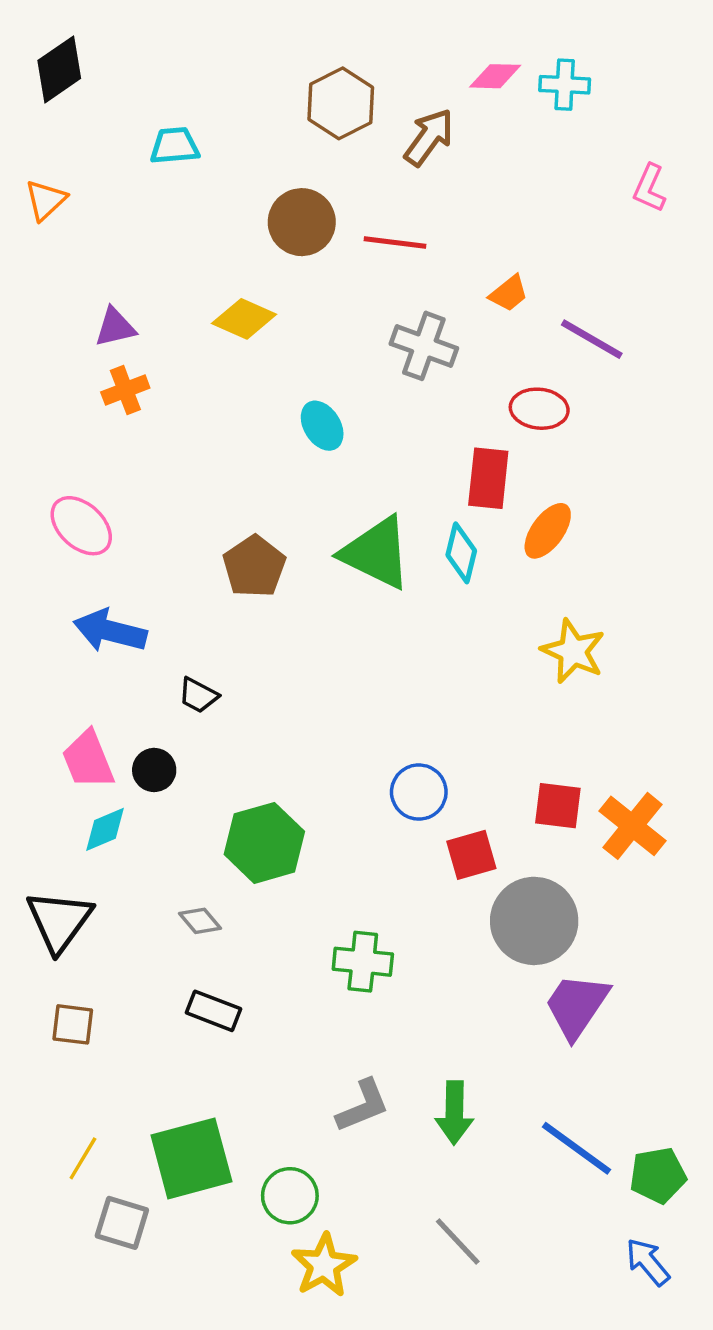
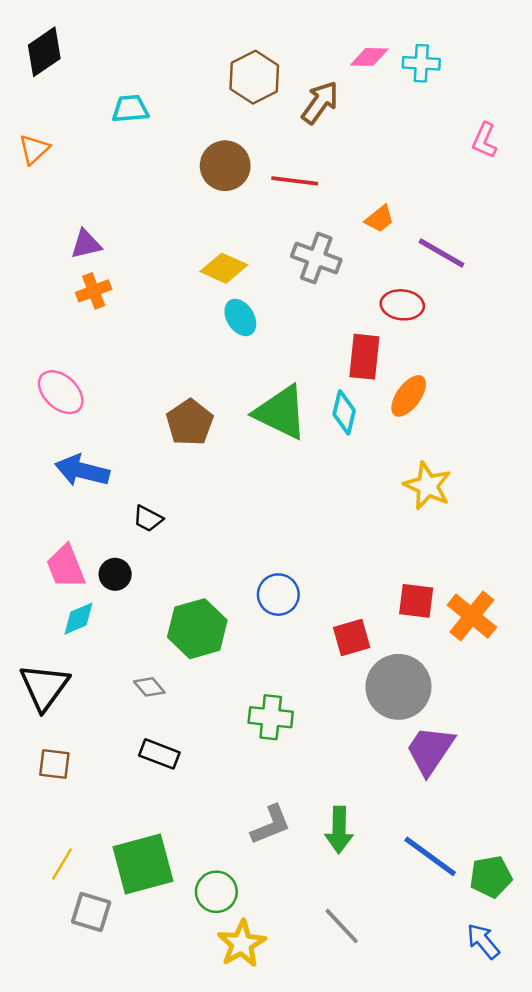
yellow diamond: (244, 319) -> (224, 268), moved
blue circle: (419, 792) -> (278, 595), moved

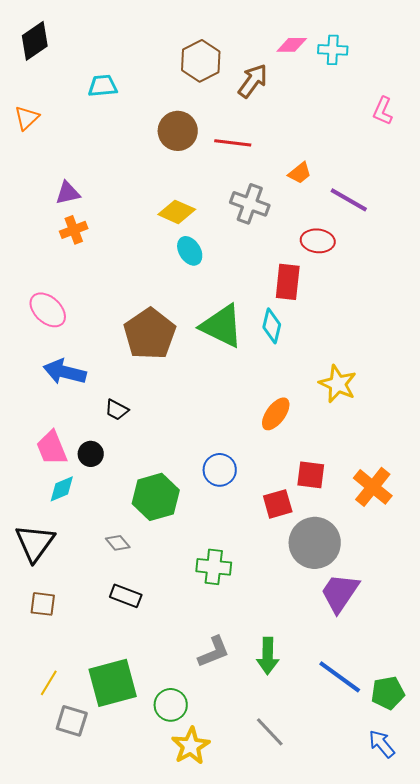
orange ellipse: (409, 396) -> (276, 414), moved
brown pentagon: (190, 422) -> (150, 334), size x1.4
red square: (416, 601) -> (311, 475), moved

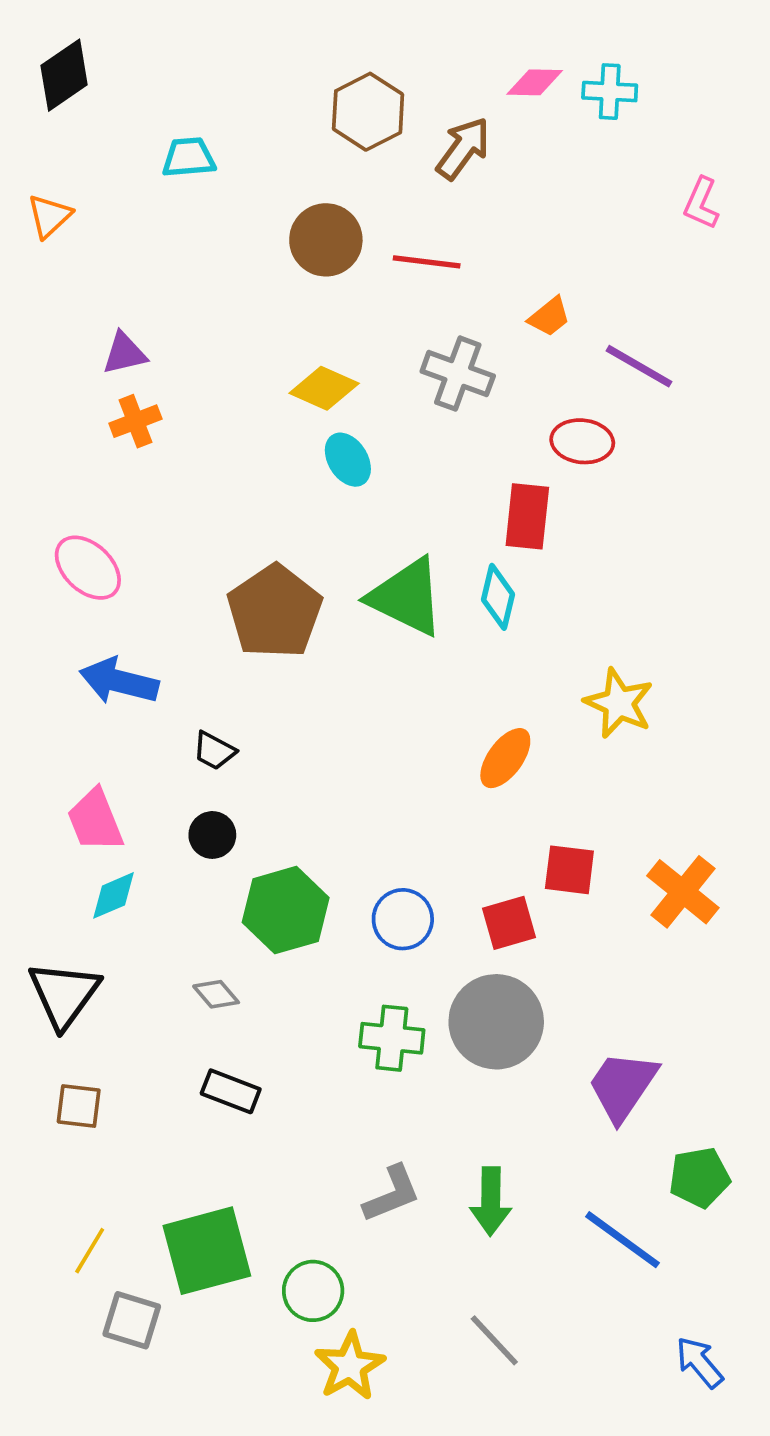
black circle: (91, 454) -> (212, 835), moved
blue circle: (220, 470) -> (403, 919), moved
gray circle: (315, 543) -> (496, 1022), moved
green pentagon: (388, 693) -> (699, 1177), moved

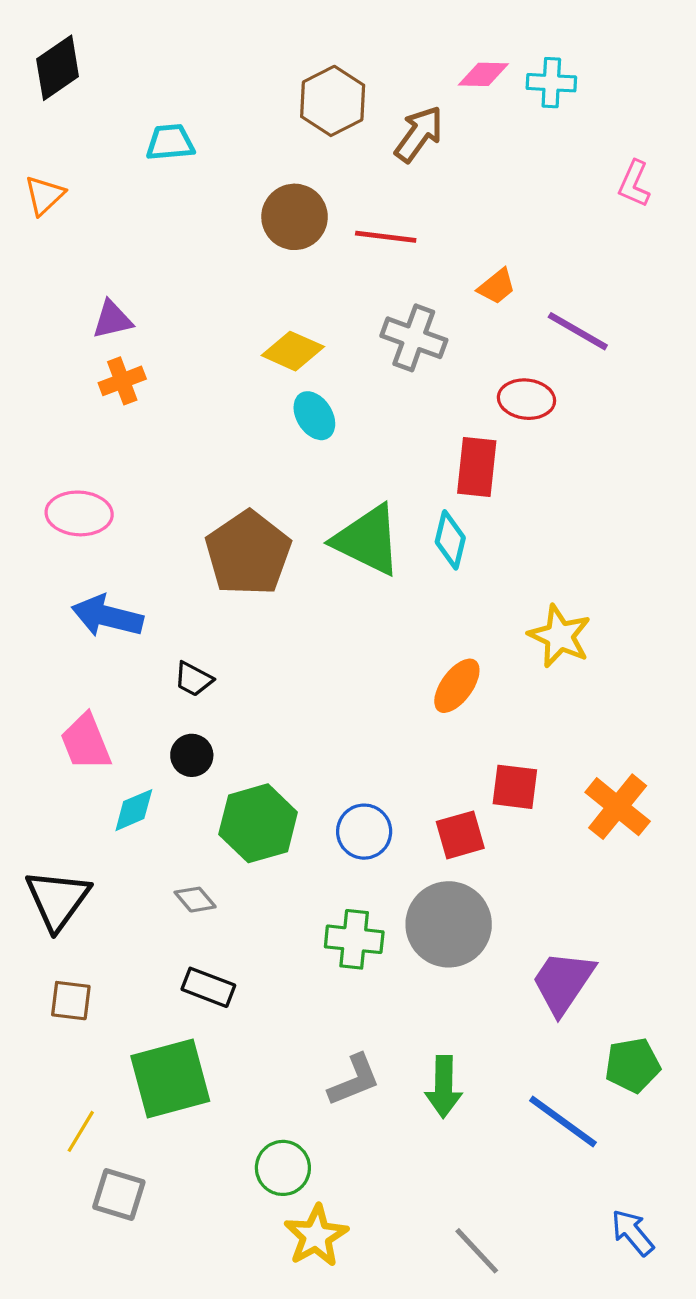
pink ellipse: (88, 568) -> (79, 513), turned -40
cyan diamond: (113, 895) -> (134, 810), moved
green square: (207, 1251) -> (170, 1078), moved
gray line: (494, 1340) -> (477, 1251), moved

